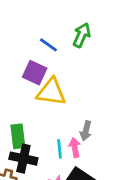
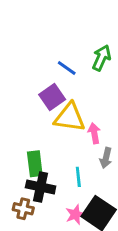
purple square: (35, 73) -> (52, 97), turned 30
pink arrow: (75, 147) -> (94, 133), moved

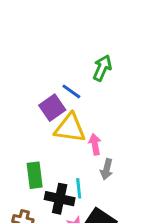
blue line: (67, 68) -> (71, 91), moved
black cross: (41, 187) -> (60, 199), moved

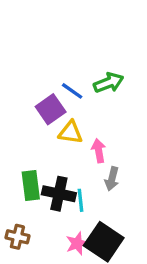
green arrow: (102, 68) -> (109, 83), moved, turned 45
yellow triangle: (70, 128) -> (71, 132), size x0.7
black cross: (60, 199) -> (59, 194), moved

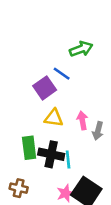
green arrow: (109, 83) -> (81, 49), moved
yellow triangle: (71, 132) -> (54, 118), moved
gray arrow: (112, 179) -> (98, 131), moved

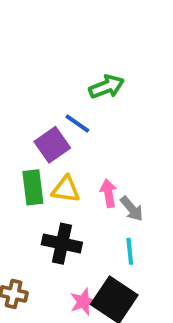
gray arrow: (98, 131) -> (132, 209), turned -54
green rectangle: (29, 148) -> (33, 187), moved
cyan line: (68, 159) -> (130, 251), moved

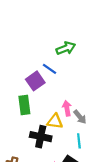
yellow triangle: (66, 189) -> (55, 121), moved

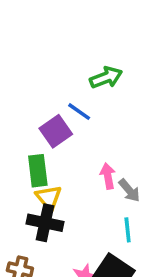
yellow triangle: (55, 121) -> (49, 198), moved, turned 42
black cross: (41, 137) -> (45, 223), moved

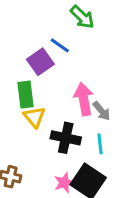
green arrow: (106, 77) -> (82, 17), turned 65
pink arrow: (108, 176) -> (84, 99), size x1.5
black cross: (45, 223) -> (66, 138), moved

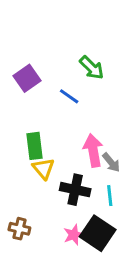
purple square: (40, 62) -> (27, 78), moved

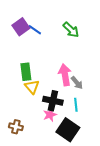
green arrow: (92, 68) -> (71, 30), moved
blue line: (69, 96) -> (35, 30), moved
pink star: (74, 235) -> (50, 115), moved

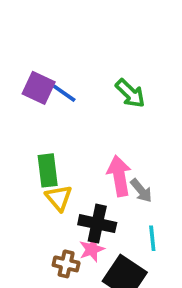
purple square: (21, 27) -> (39, 88), turned -30
cyan line: (76, 105) -> (152, 238), moved
brown cross: (16, 127) -> (66, 264), moved

